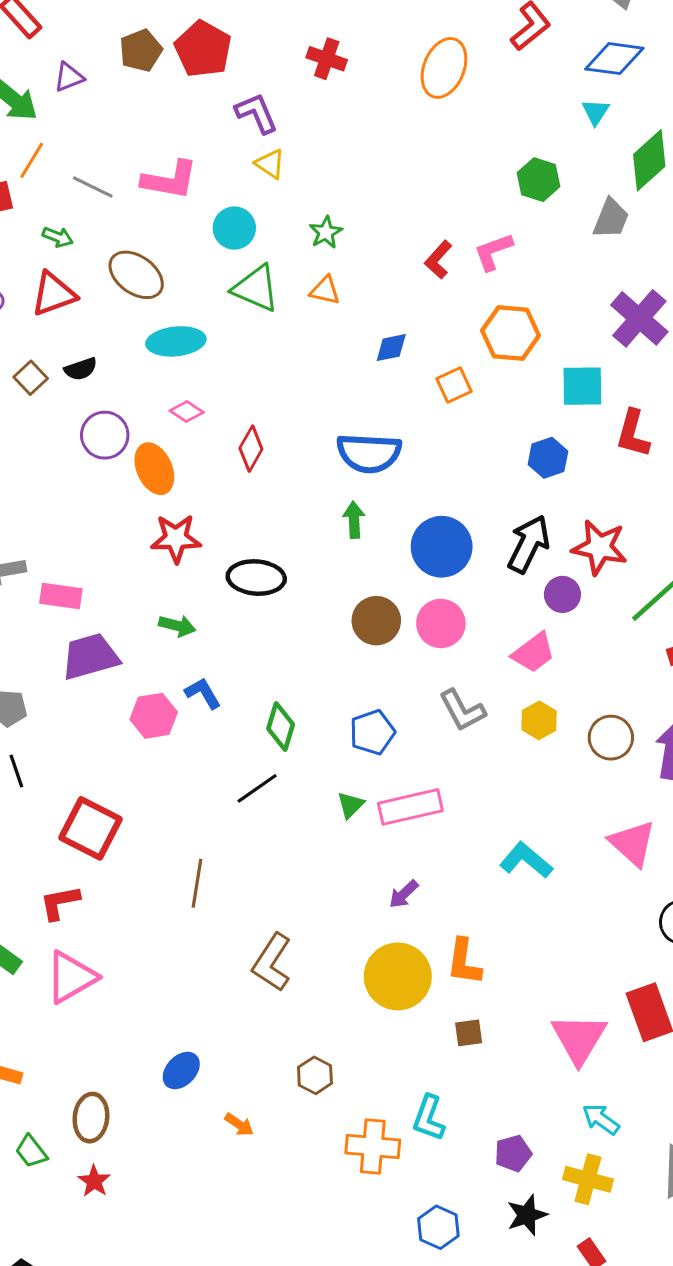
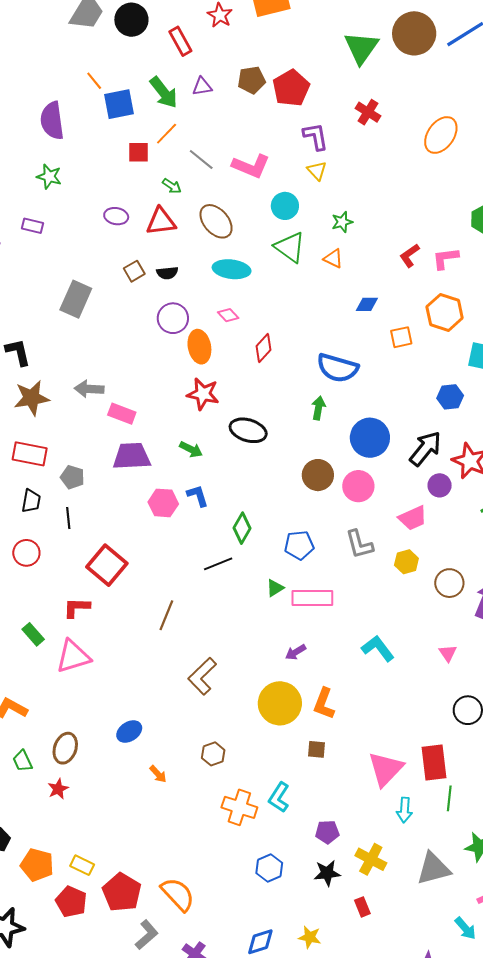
pink triangle: (632, 843) -> (448, 653), size x0.6
cyan arrow: (601, 1119) -> (404, 810), moved, turned -135

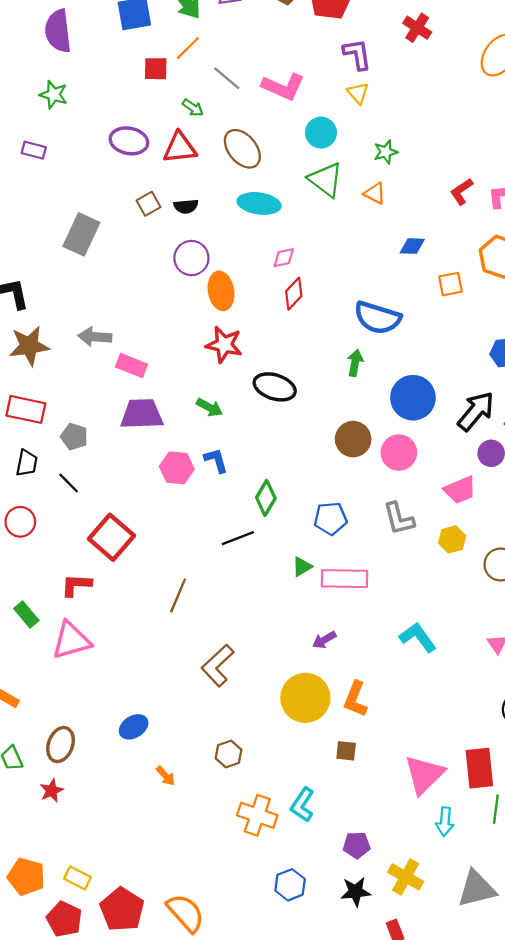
purple ellipse: (116, 216) -> (129, 141), size x1.4
pink diamond: (228, 315) -> (284, 258), moved, turned -60
black line: (68, 518) -> (69, 483), turned -40

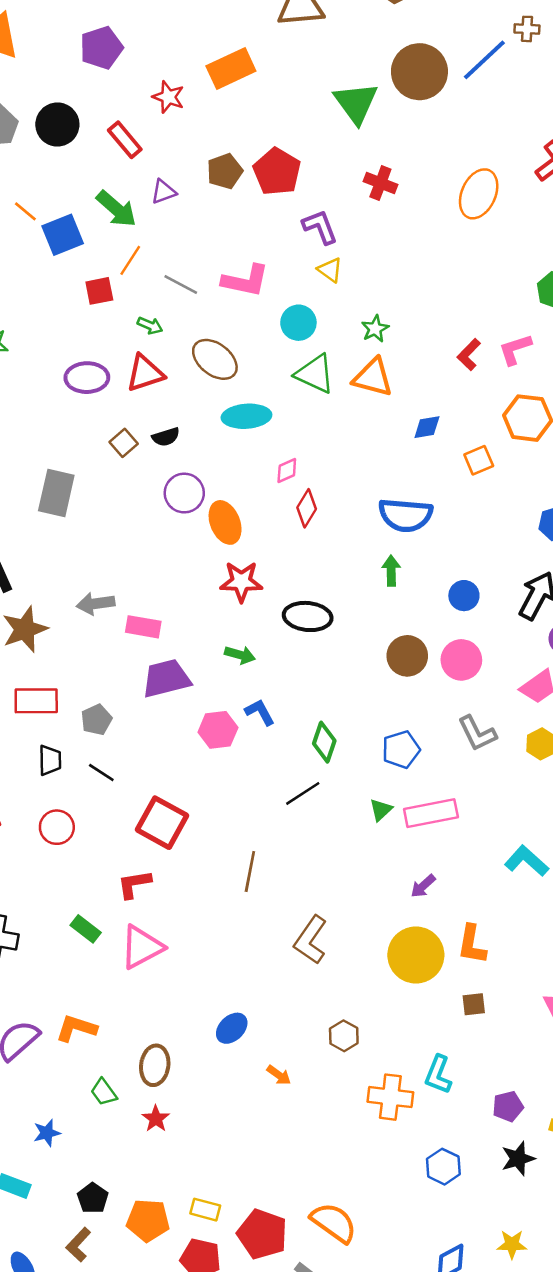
orange triangle: (375, 193) -> (373, 377), size x1.6
blue circle: (413, 398) -> (464, 596), size x0.6
gray pentagon: (74, 437) -> (96, 720), turned -30

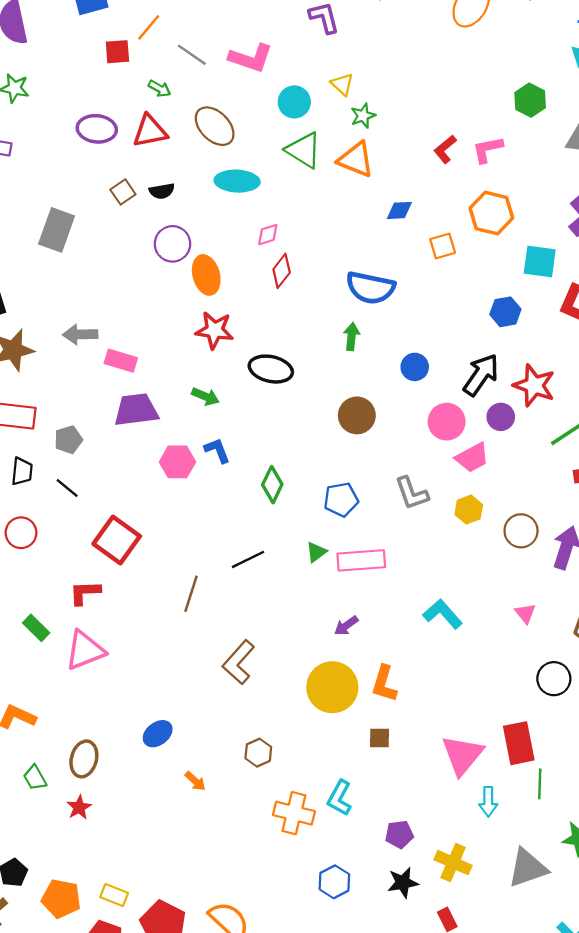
yellow triangle: (330, 270) -> (342, 84), moved
pink circle: (461, 660) -> (447, 422), moved
black line: (303, 793) -> (248, 559), moved

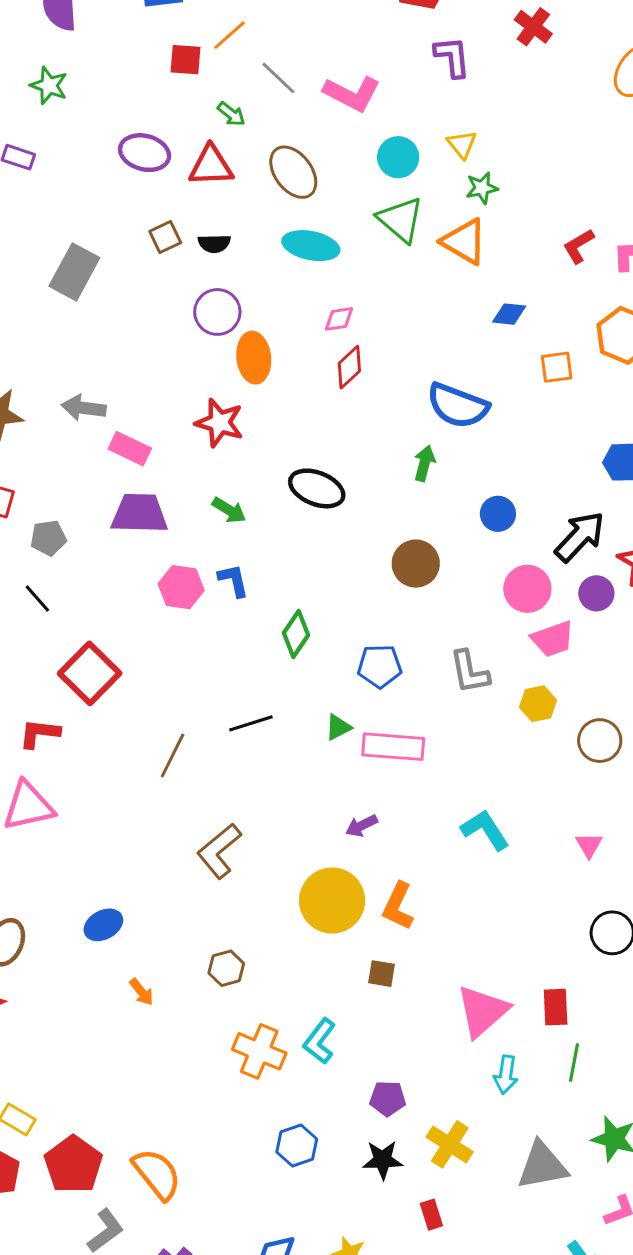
red star: (215, 330) -> (219, 423), moved
red rectangle: (519, 743) -> (556, 1007), size x0.7

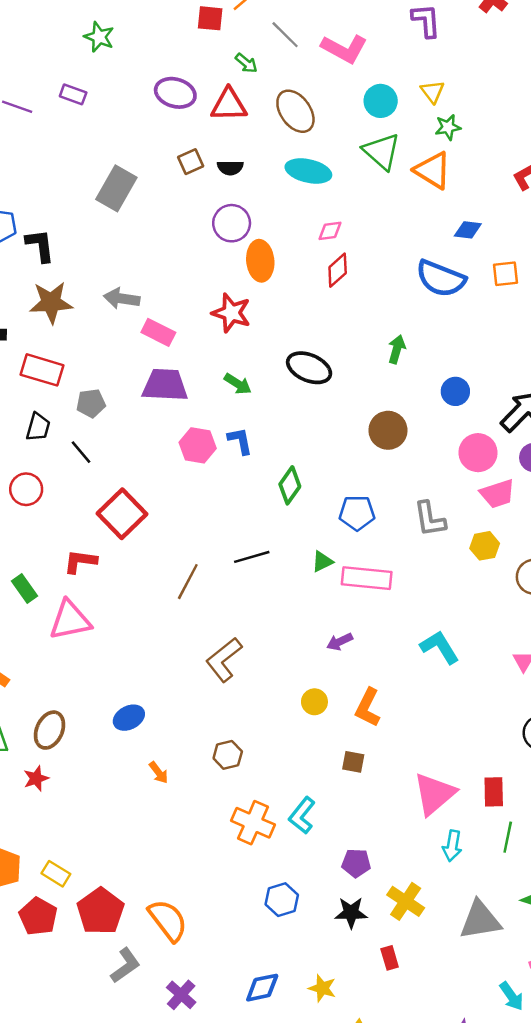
blue semicircle: (458, 406) -> (441, 279), moved
yellow circle: (332, 901) -> (314, 702), size x0.5

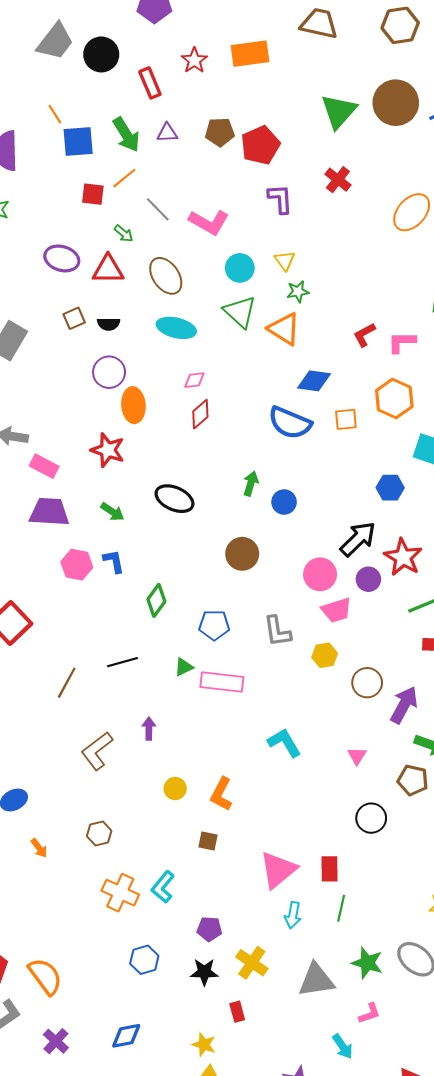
blue diamond: (468, 230) -> (314, 381), size x1.4
blue circle: (455, 391) -> (284, 502), moved
purple arrow: (340, 642) -> (149, 728), moved, turned 115
yellow star: (322, 988) -> (204, 1045), moved

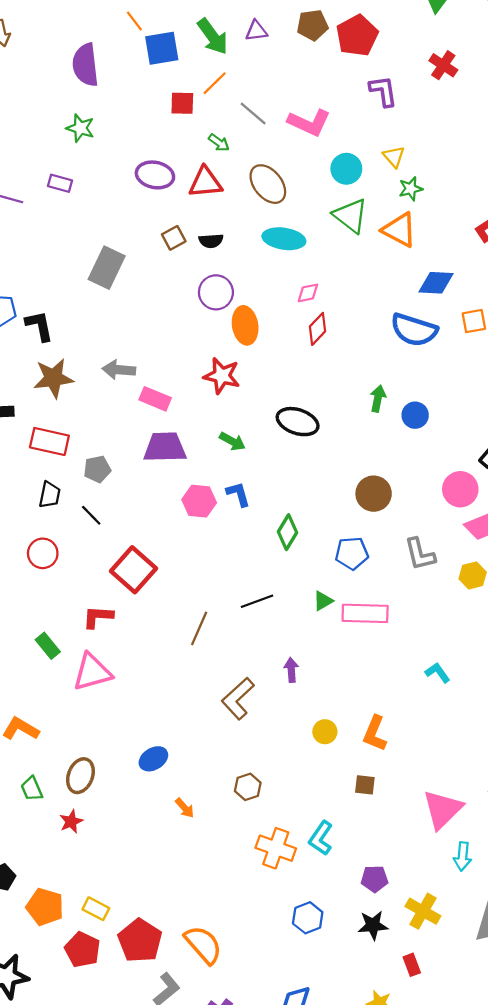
brown circle: (242, 554) -> (374, 494), moved
cyan L-shape: (284, 743) -> (438, 673), size x0.7

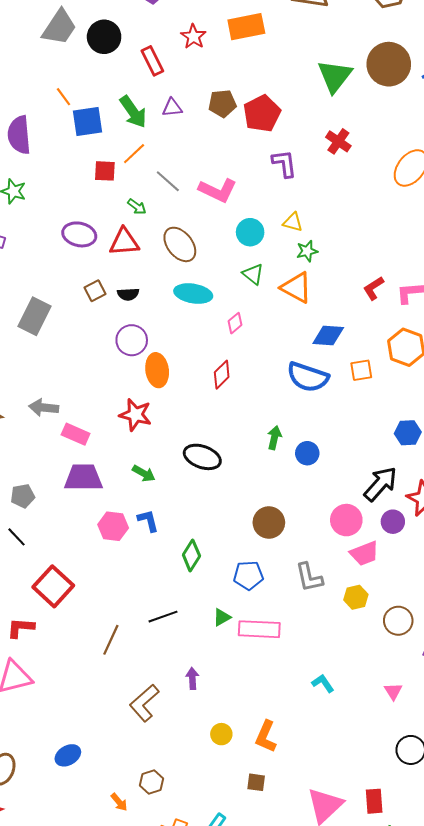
yellow triangle: (394, 157) -> (293, 222), turned -35
green triangle: (351, 216) -> (253, 274), size x0.7
pink diamond: (308, 293) -> (235, 323), moved, turned -30
orange arrow: (185, 808) -> (119, 802), moved

